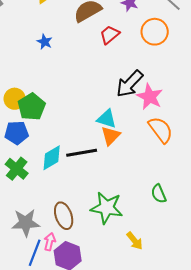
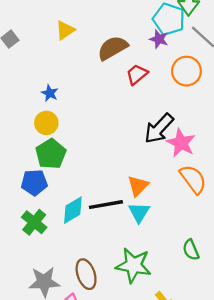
blue star: (45, 42) -> (50, 93), moved
yellow circle: (15, 99) -> (46, 123), moved
cyan triangle: (107, 119) -> (139, 212), moved, turned 45

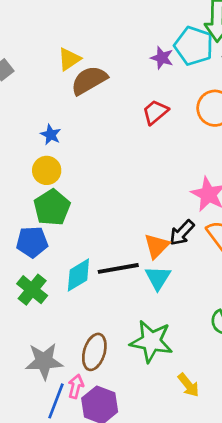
purple star: (159, 39) -> (162, 58), moved
brown semicircle: (113, 48) -> (89, 80), moved
black arrow: (159, 128) -> (182, 233), moved, size x0.7
brown ellipse: (86, 274) -> (94, 352), turned 36

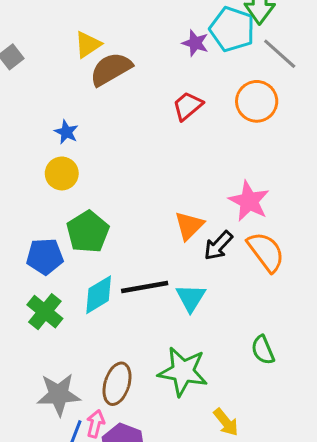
green pentagon: (52, 208) -> (88, 232), moved
orange triangle: (157, 246) -> (189, 226), moved

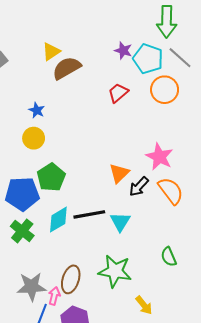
cyan pentagon: (232, 29) -> (148, 59), moved
blue pentagon: (45, 256) -> (22, 194), size x1.4
pink arrow: (96, 424) -> (54, 296), moved

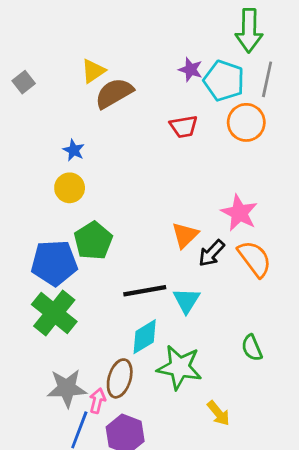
gray line: (180, 58) -> (267, 79), turned 60
red trapezoid: (118, 93) -> (184, 127), turned -150
cyan diamond: (58, 220) -> (145, 337), moved
green cross: (22, 231) -> (54, 313), size x1.4

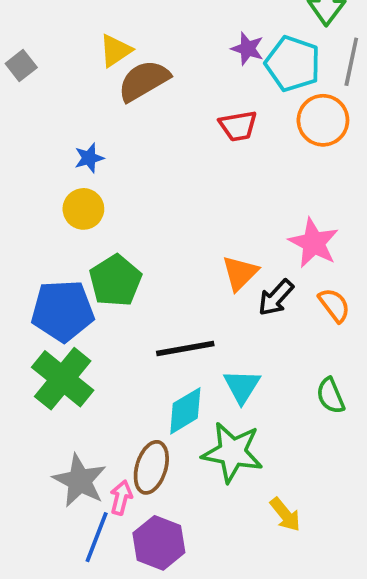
blue star: (74, 150) -> (89, 158), turned 30
orange semicircle: (255, 259) -> (334, 305), size x0.7
cyan triangle: (186, 301) -> (242, 386), moved
green semicircle: (252, 348) -> (331, 396), moved
gray star: (67, 388) -> (80, 481), turned 30

